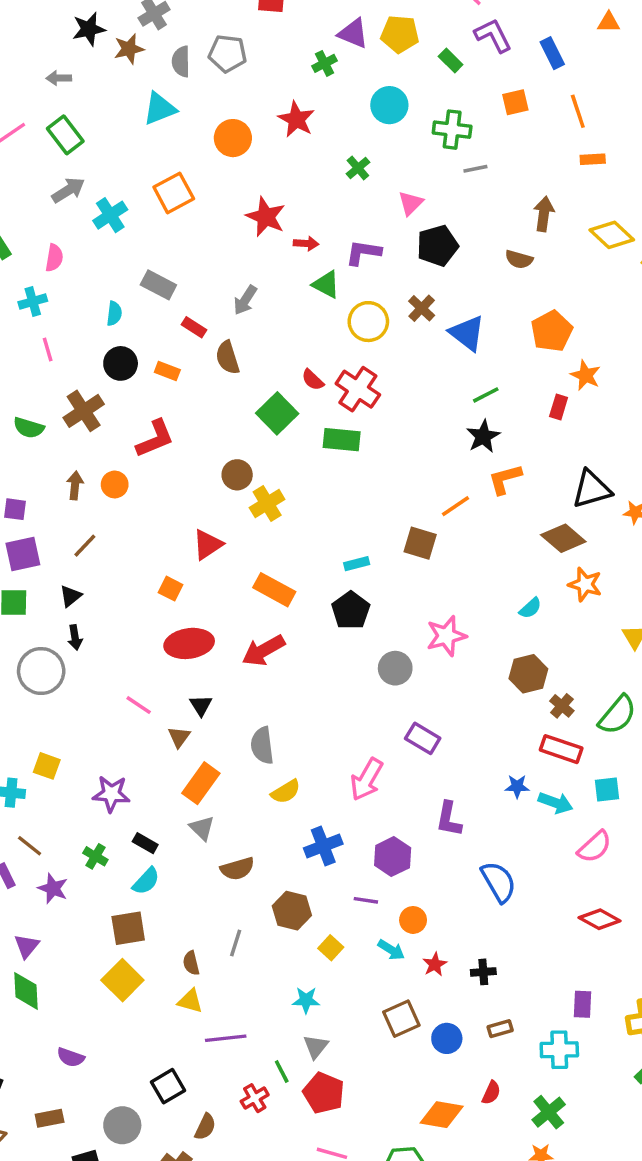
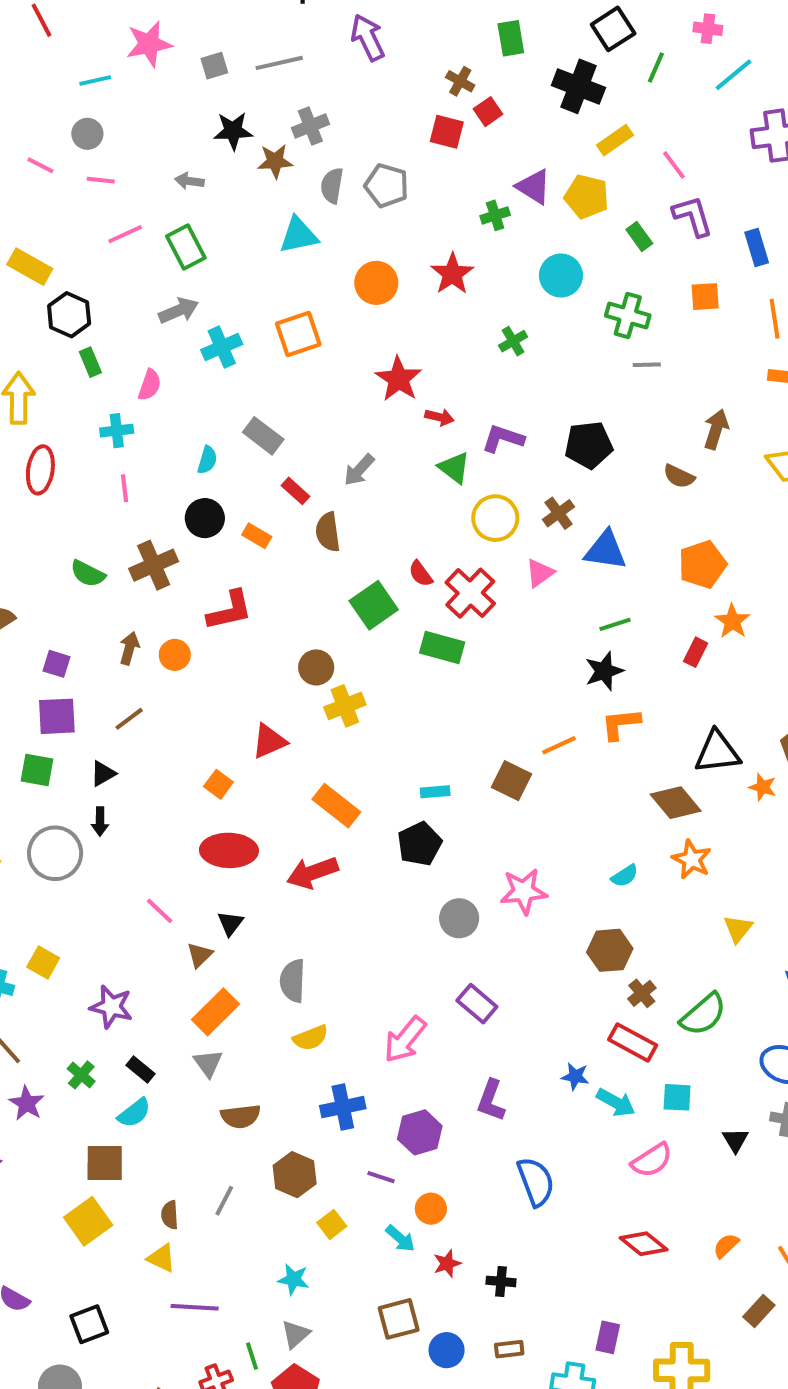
pink triangle: (411, 203) -> (540, 573), moved
blue triangle: (467, 333) -> (606, 550), turned -39
black square: (168, 1086) -> (89, 1324), moved

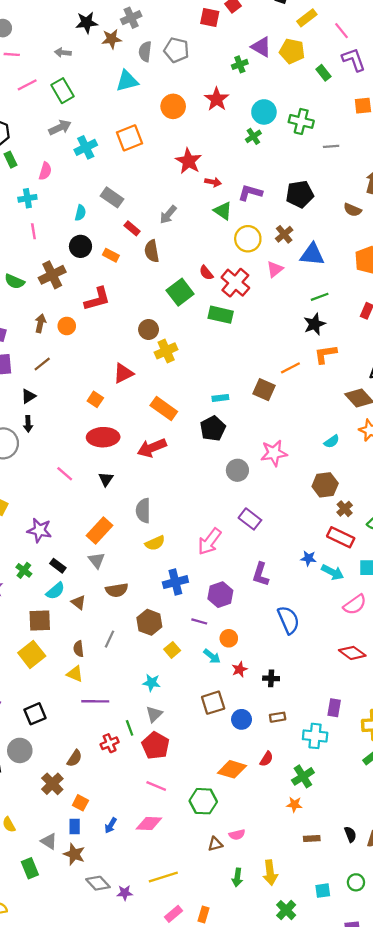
cyan circle: (561, 276) -> (264, 112), moved
green cross: (628, 316) -> (301, 121), moved
brown triangle: (200, 955) -> (78, 602), moved, turned -35

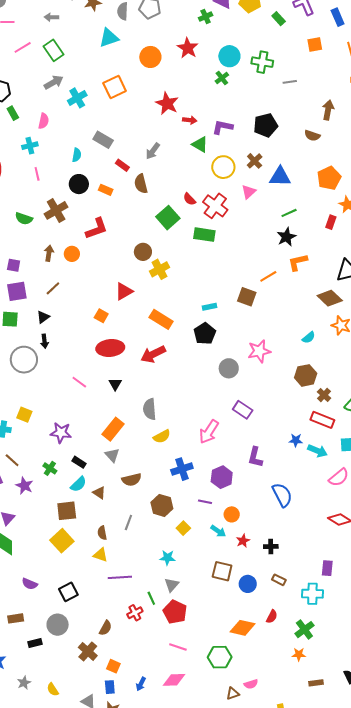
brown square: (213, 703) -> (222, 571), turned 35
brown rectangle: (278, 717) -> (279, 580), turned 40

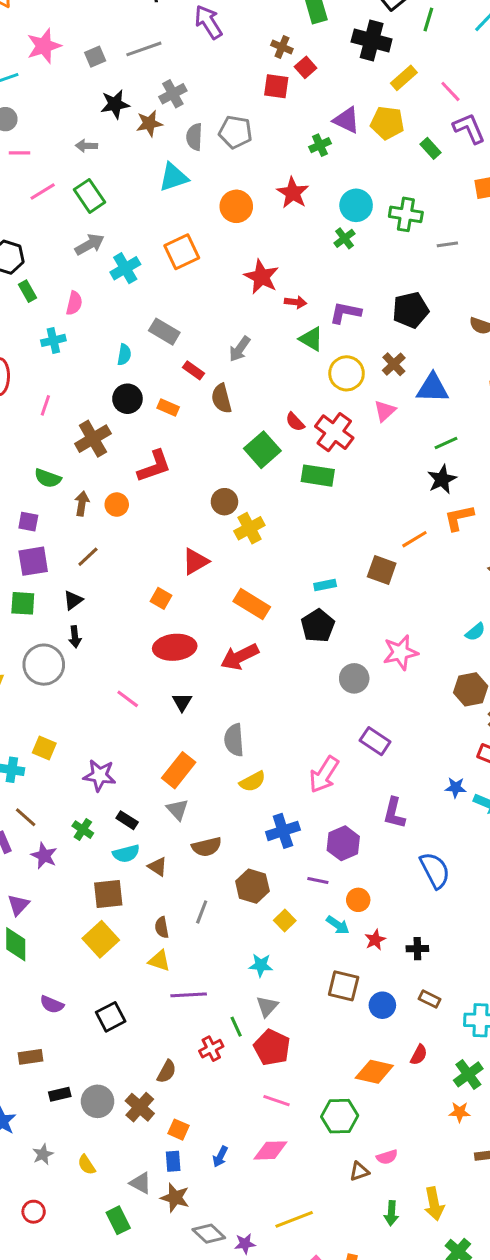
pink line: (37, 174) -> (45, 405), moved, turned 32
green semicircle: (24, 219) -> (48, 478), moved
cyan semicircle: (78, 484) -> (126, 854), turned 30
gray circle: (58, 625) -> (98, 1101), moved

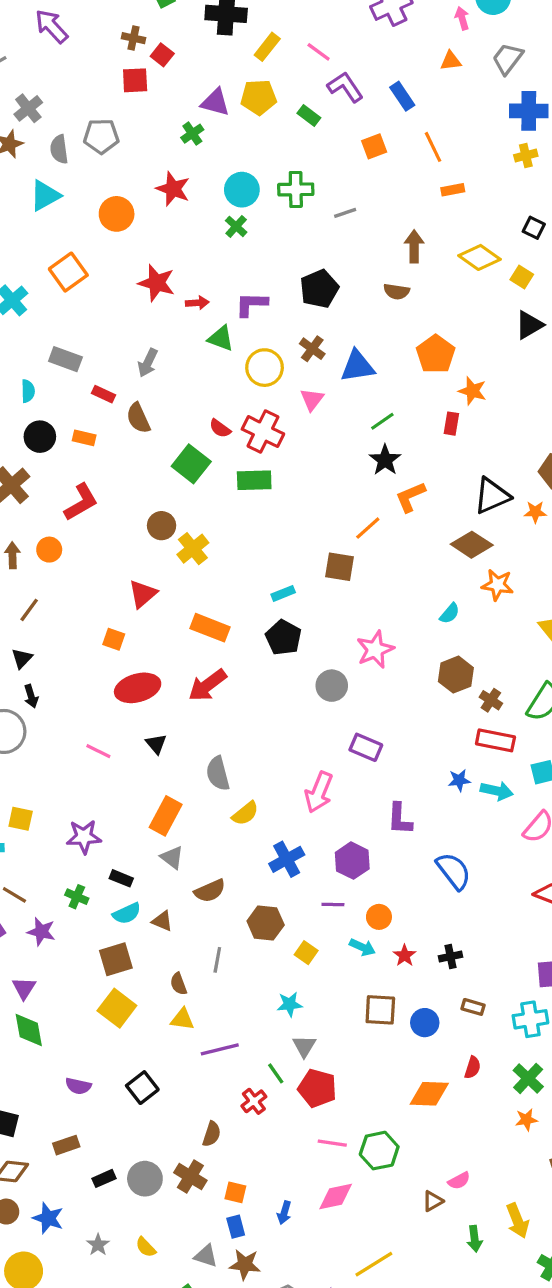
green hexagon: (340, 1116) -> (379, 1151), moved

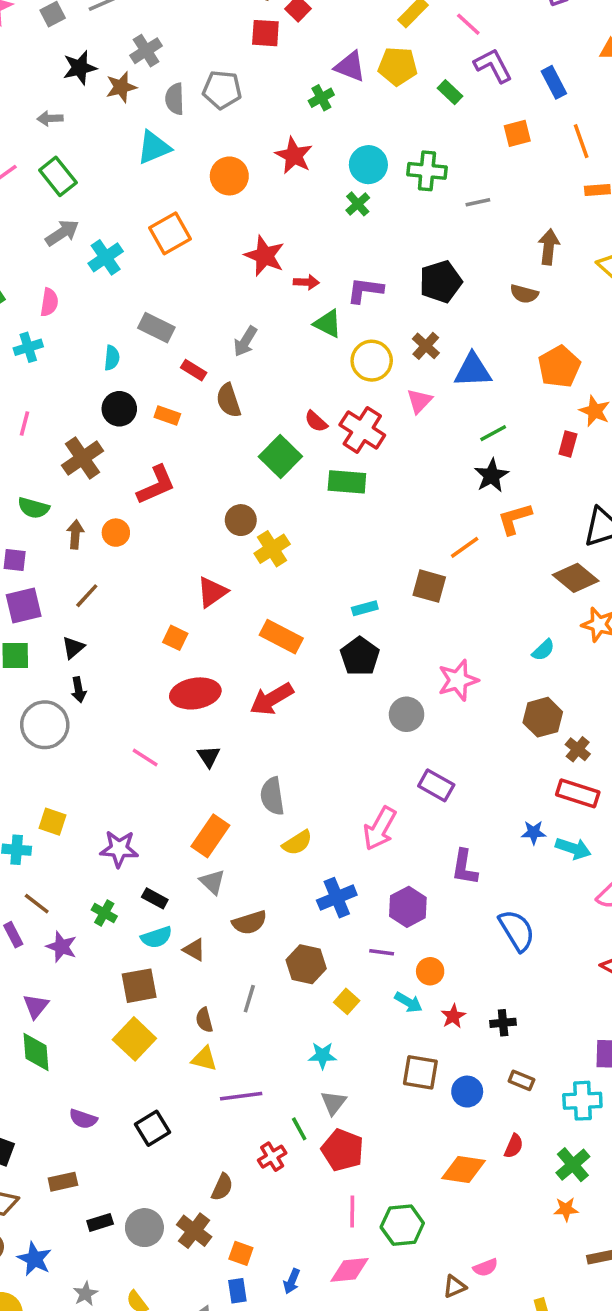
pink line: (332, 1143) -> (352, 1211), turned 76

